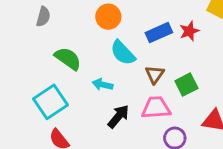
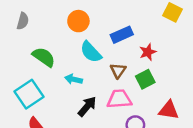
red star: (189, 31) -> (148, 52), moved

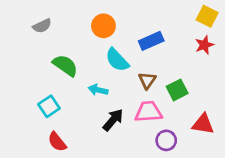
gray semicircle: (23, 21) -> (42, 26), turned 49
red star: (148, 52) -> (204, 45), moved
cyan square: (29, 94) -> (49, 106), size x0.7

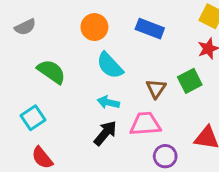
blue rectangle: (151, 41) -> (150, 29), moved, turned 45
brown triangle: (147, 80) -> (156, 89), moved
cyan arrow: (98, 90) -> (108, 102), moved
green square: (177, 90) -> (190, 81), moved

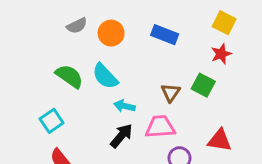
gray semicircle: (25, 27) -> (77, 26), moved
cyan semicircle: (110, 65) -> (105, 76), moved
green square: (190, 81) -> (203, 85), turned -35

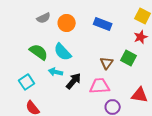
cyan arrow: (124, 106) -> (56, 72), moved
black arrow: (121, 136) -> (74, 81), moved

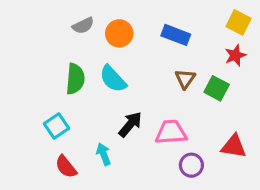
green semicircle: (39, 52) -> (75, 79), turned 60
brown triangle: (107, 63) -> (185, 79), moved
cyan arrow: (56, 72) -> (104, 154), moved, turned 56

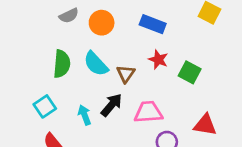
red star: (235, 55) -> (158, 60), moved, turned -30
brown triangle: (185, 79) -> (126, 74), moved
cyan arrow: (104, 154) -> (84, 115), moved

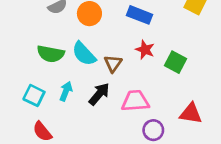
green semicircle: (62, 64) -> (51, 54), turned 96
cyan square: (45, 106) -> (34, 95), turned -30
cyan arrow: (84, 115) -> (66, 91), moved, turned 42

